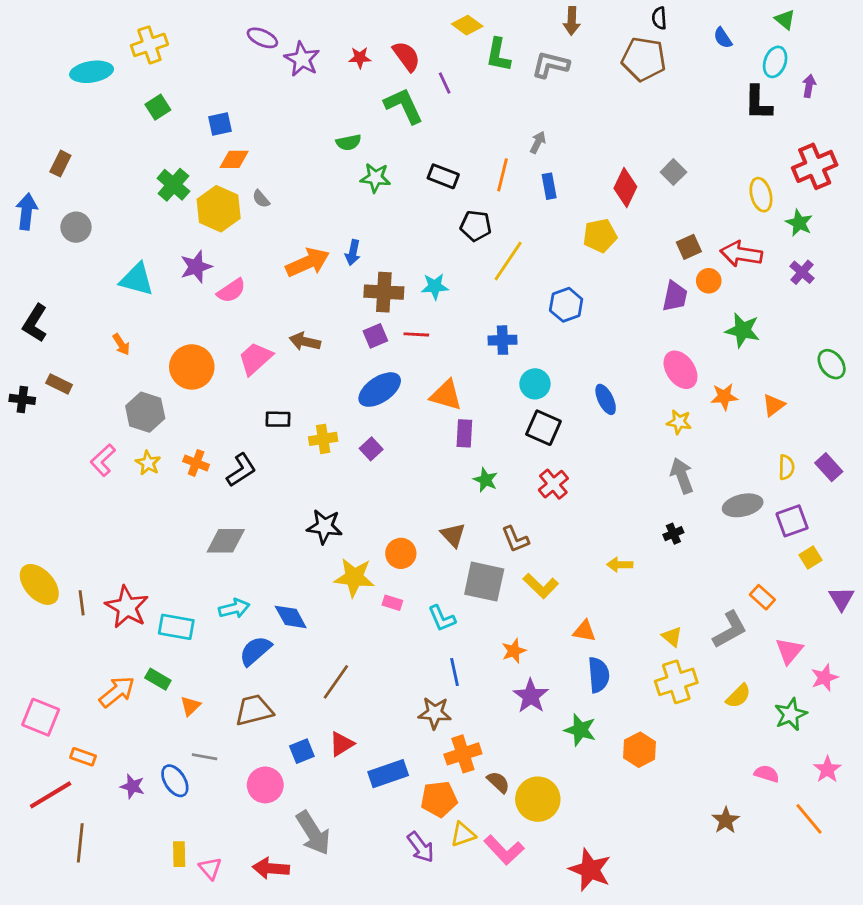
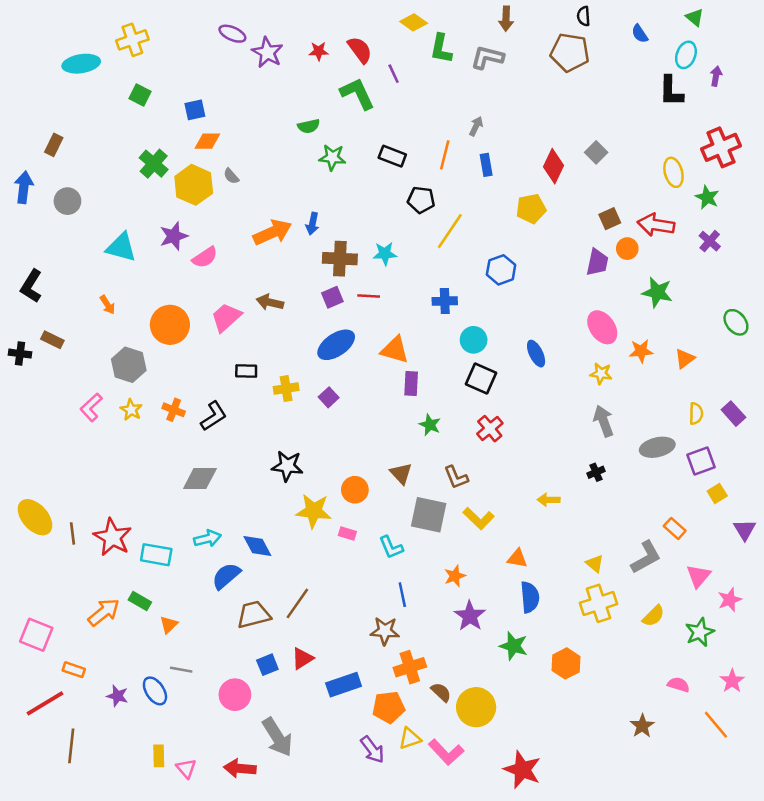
green square: (158, 107) -> (140, 95), turned -30
brown trapezoid: (254, 710) -> (254, 615), moved

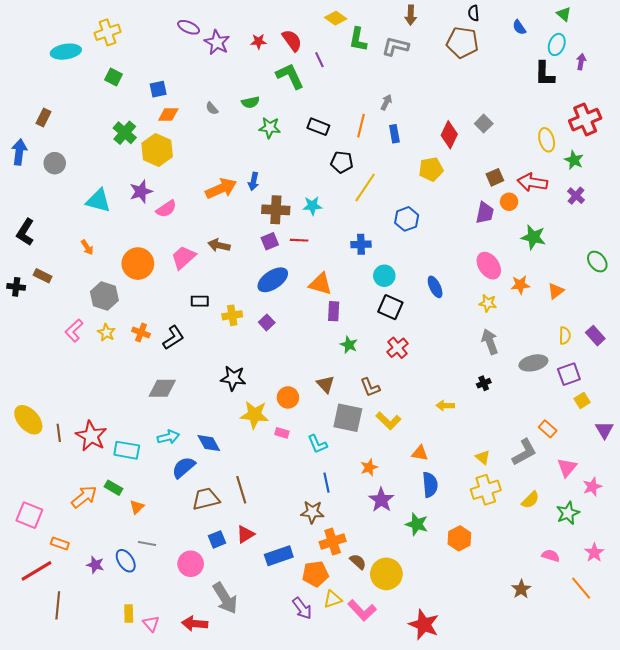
gray semicircle: (231, 176) -> (212, 108), moved
brown line: (297, 603) -> (241, 490), turned -52

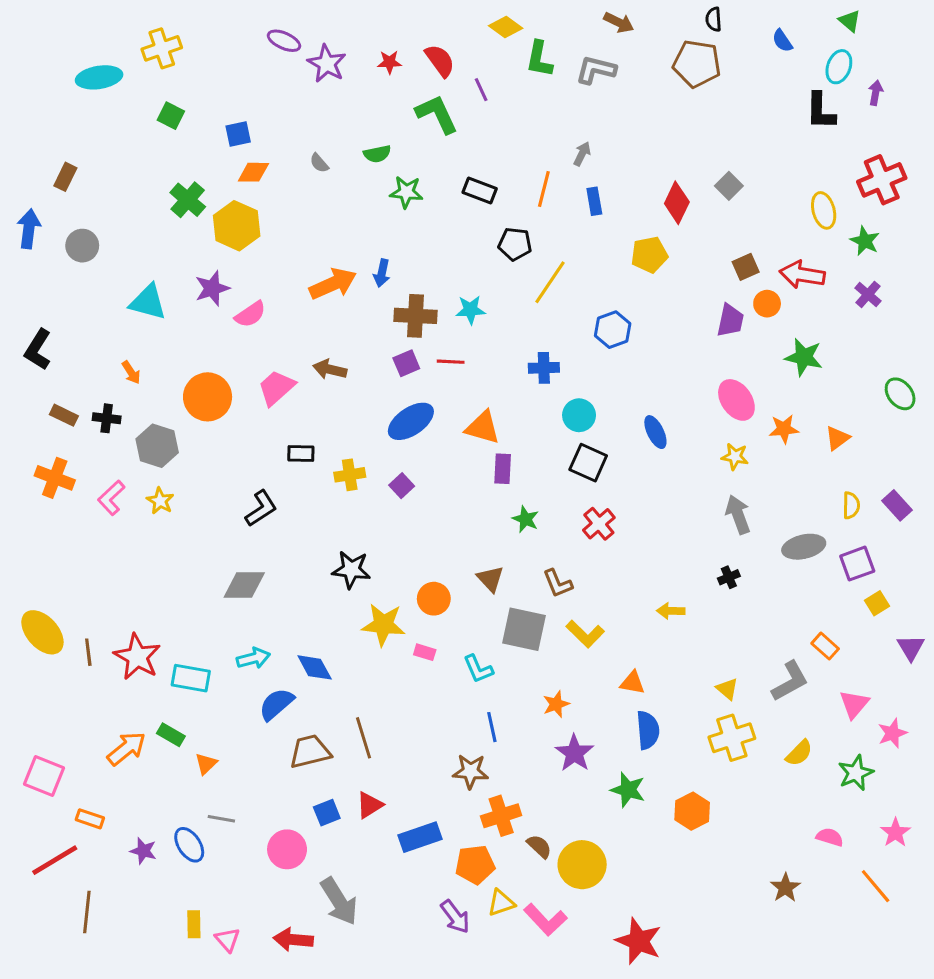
brown arrow: (411, 15) -> (619, 22), turned -66
black cross: (16, 287) -> (107, 418), moved
orange cross: (141, 333) -> (55, 478), moved, size x1.4

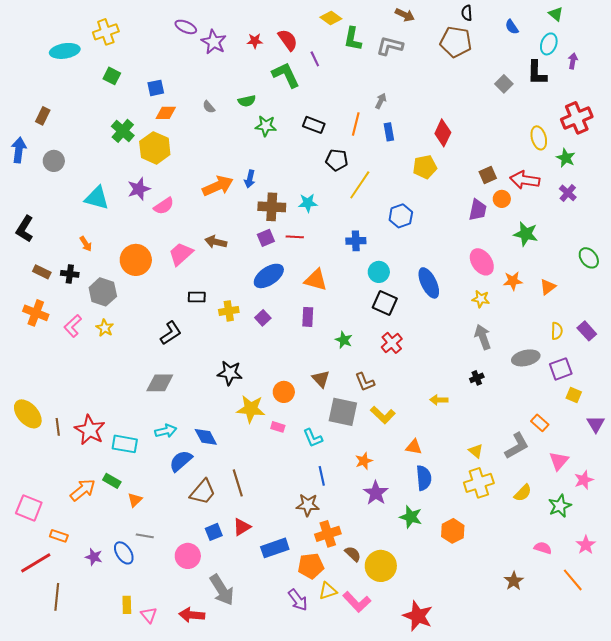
gray square: (729, 186) -> (504, 84), moved
blue ellipse: (655, 432) -> (429, 283), size x1.4
purple rectangle: (503, 469) -> (308, 317), moved
yellow square: (877, 603) -> (574, 395), turned -35
brown trapezoid: (310, 752) -> (203, 492), turned 144

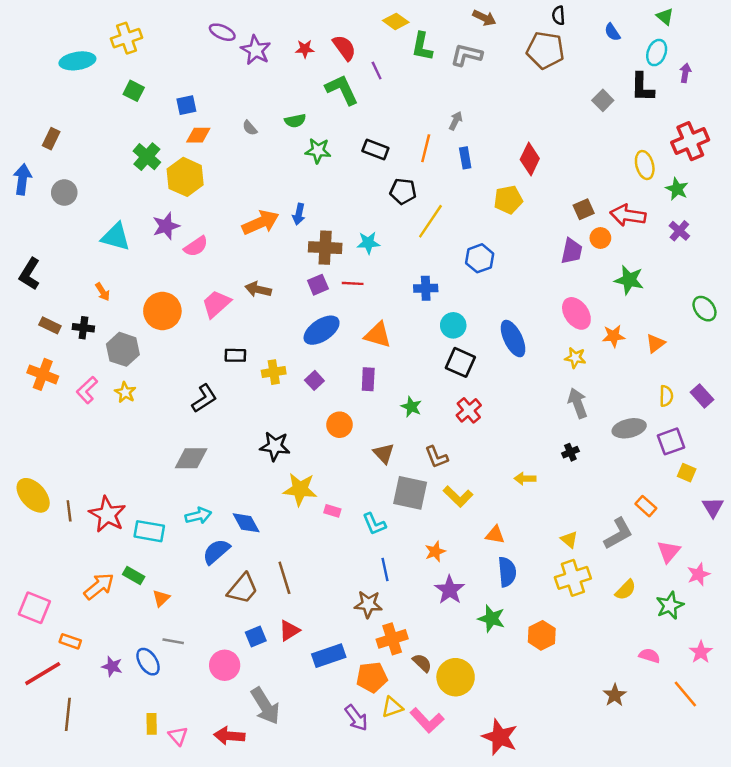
orange circle: (284, 392) -> (340, 425), moved

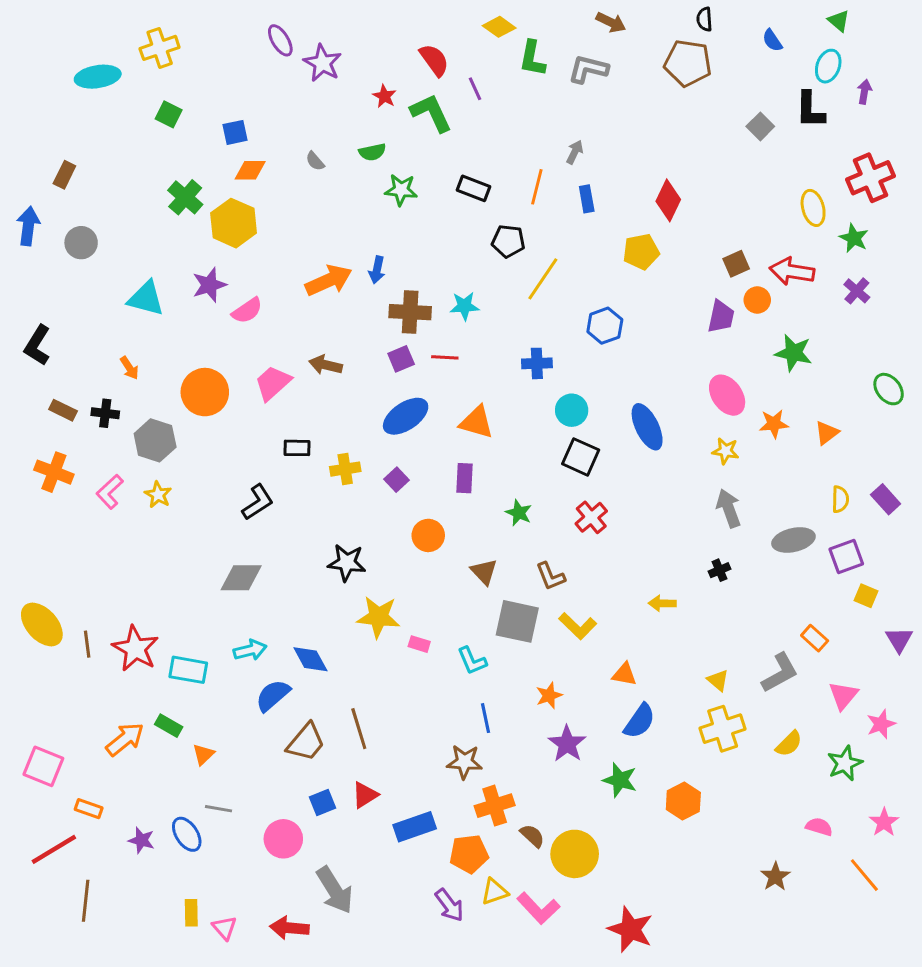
purple ellipse: (222, 32) -> (280, 40), turned 35
red star: (305, 49) -> (384, 96), moved, turned 30
blue semicircle: (507, 572) -> (640, 721), turned 40

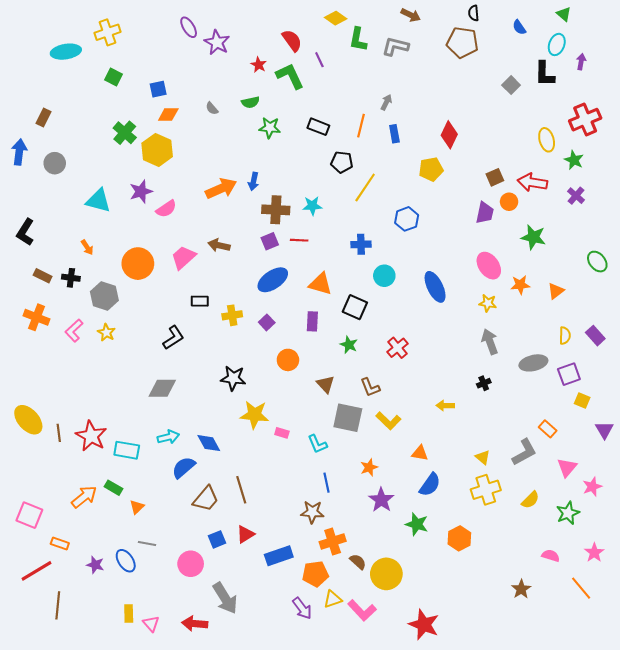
black square: (581, 457) -> (355, 307), moved

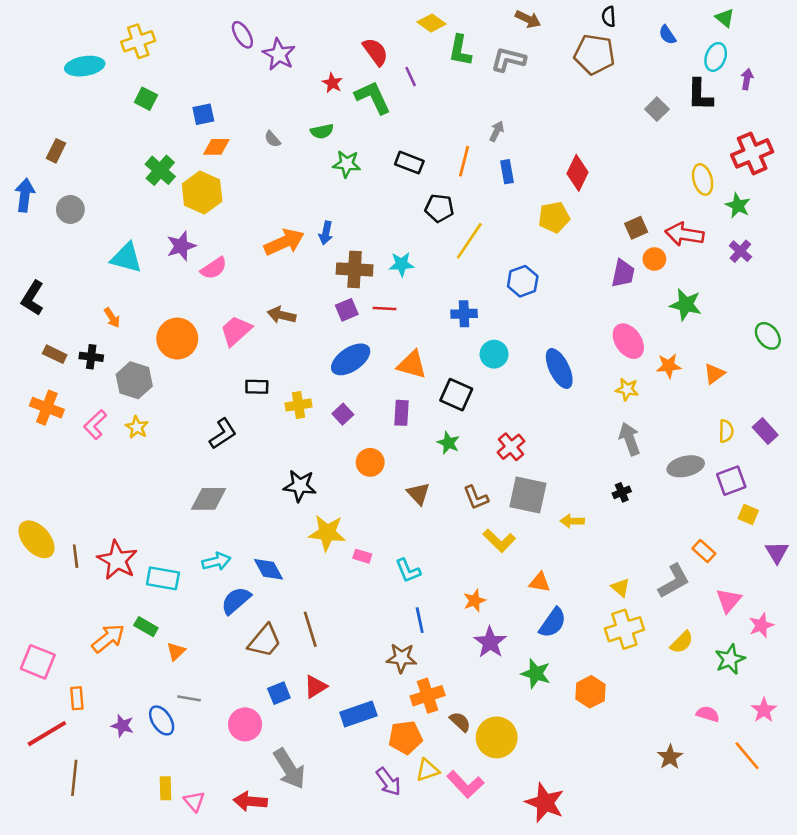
gray square: (348, 418) -> (528, 495), moved
orange rectangle: (60, 543) -> (77, 698), turned 66

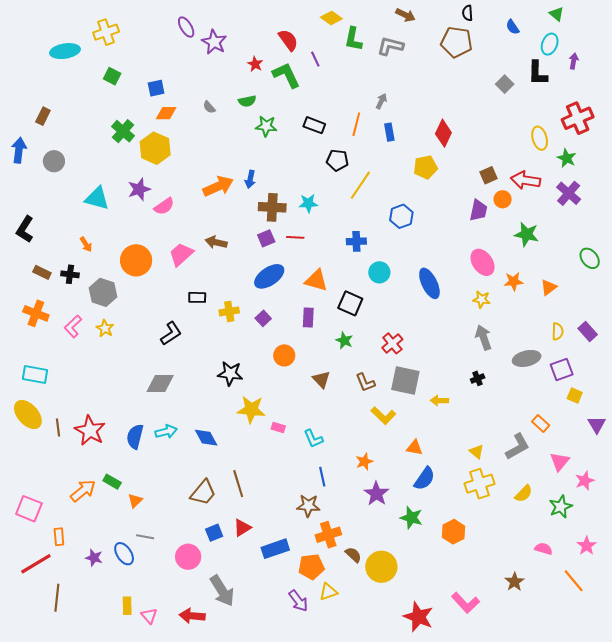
purple cross: (740, 251) -> (569, 193), size x1.4
cyan rectangle: (163, 578) -> (35, 374), moved
blue semicircle: (236, 601) -> (135, 437), moved, turned -35
pink L-shape: (465, 784) -> (465, 603), moved

